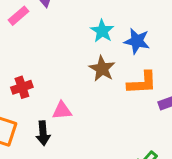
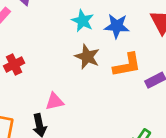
red cross: (22, 87) -> (14, 65), moved

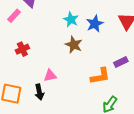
blue star: (117, 26) -> (95, 24), turned -30
orange L-shape: (127, 65) -> (100, 76), moved

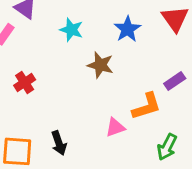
cyan star: (71, 20) -> (71, 30), moved
pink triangle: (50, 76) -> (115, 127), moved

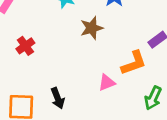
brown star: (100, 65) -> (92, 28), turned -30

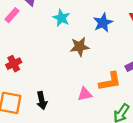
red cross: (25, 46) -> (14, 64), moved

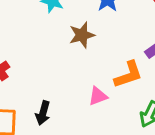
black arrow: (42, 101) -> (43, 113), turned 36

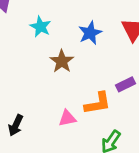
brown star: (82, 35) -> (62, 61), turned -30

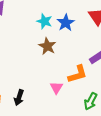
cyan star: (40, 27) -> (45, 21), moved
pink triangle: (67, 118) -> (56, 88), turned -40

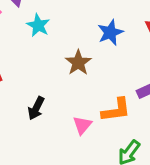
cyan star: (45, 21) -> (38, 25), moved
black arrow: (19, 98) -> (36, 108), moved

